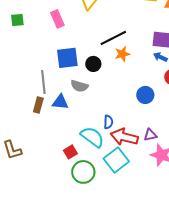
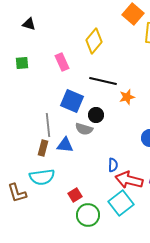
black line: (113, 38) -> (103, 81), moved, turned 40
blue square: (67, 58) -> (72, 101), turned 30
black circle: (93, 64) -> (96, 115), moved
cyan semicircle: (92, 137) -> (42, 177), moved, turned 135

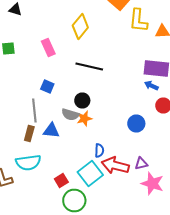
orange star: (127, 97) -> (84, 118), moved
blue square: (72, 101) -> (47, 86), moved, size x0.6
cyan square: (121, 203) -> (90, 174), moved

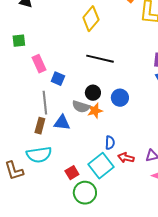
pink rectangle: (48, 48) -> (39, 64), moved
blue circle: (136, 124) -> (120, 98), moved
red arrow: (115, 166) -> (126, 158), size x0.6

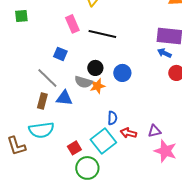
pink rectangle: (39, 64) -> (72, 24), moved
gray line: (45, 103) -> (47, 78), turned -40

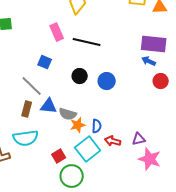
gray semicircle: (83, 82) -> (68, 114), moved
orange star: (97, 86) -> (78, 125), moved

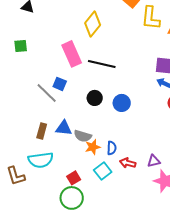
pink rectangle: (57, 32) -> (72, 54), size x1.4
gray line: (32, 86) -> (47, 93), moved
cyan square: (88, 149) -> (103, 171), size x0.7
green circle: (72, 176) -> (72, 198), moved

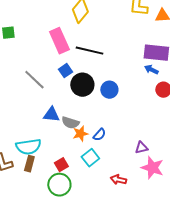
blue square: (60, 84) -> (65, 71), moved, turned 32
black circle: (95, 98) -> (82, 85), size x1.5
brown rectangle: (42, 131) -> (29, 164), moved
blue semicircle: (112, 148) -> (99, 135), turned 40
red arrow: (128, 163) -> (118, 180), moved

